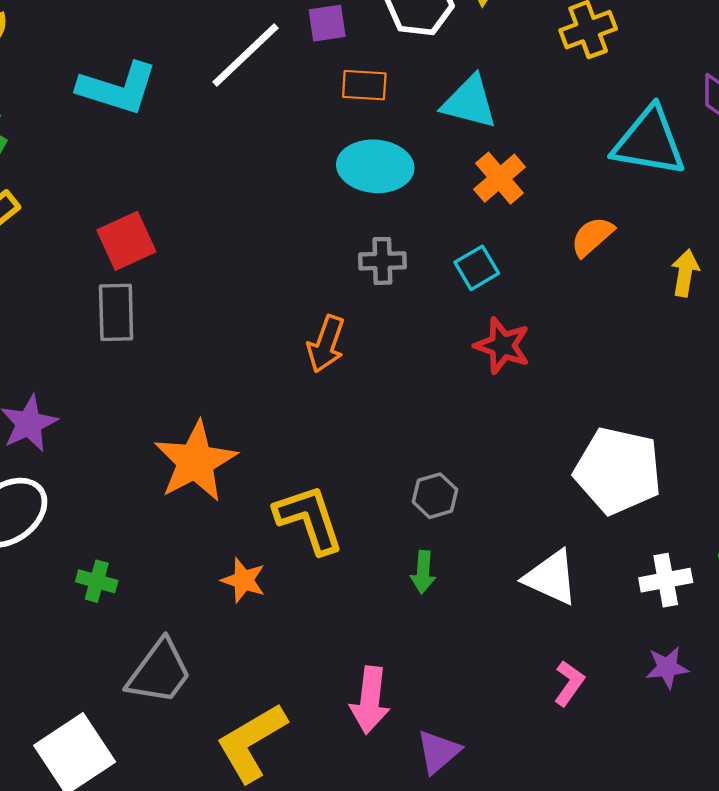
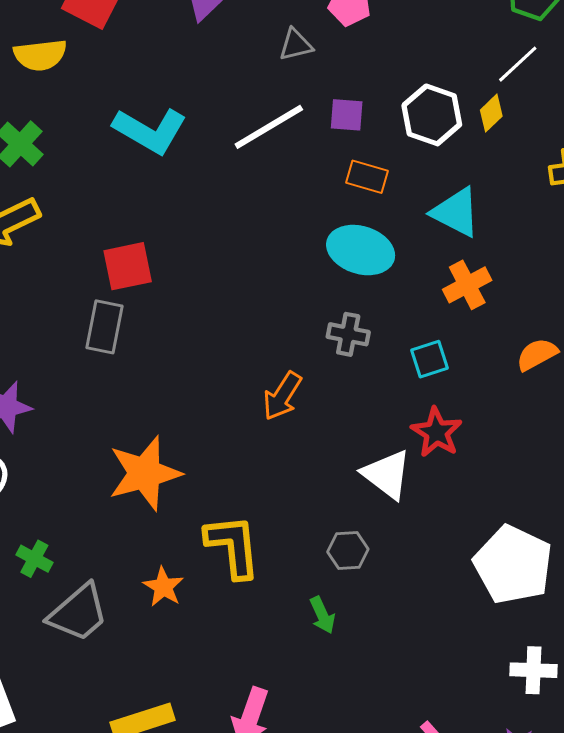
green arrow: (423, 572) -> (322, 615), turned -42
white triangle: (551, 577) -> (387, 474), moved
gray trapezoid: (159, 672) -> (78, 613), moved

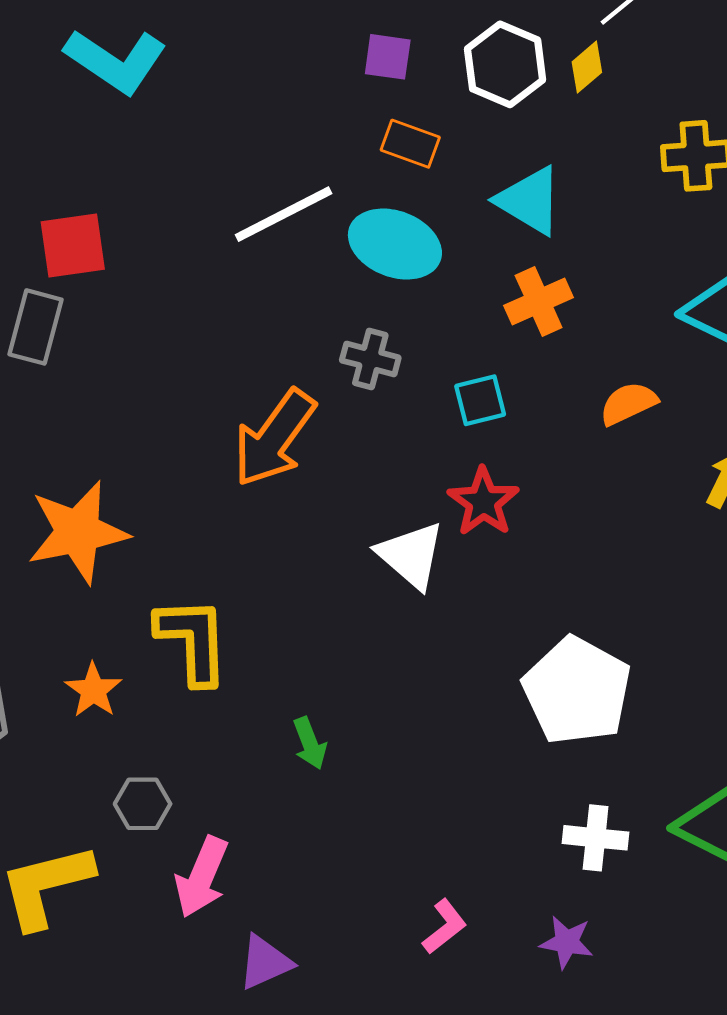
white line: (269, 127) -> (284, 214), moved
orange arrow: (282, 396) -> (274, 438), size x1.5
gray hexagon: (348, 551) -> (143, 804), moved

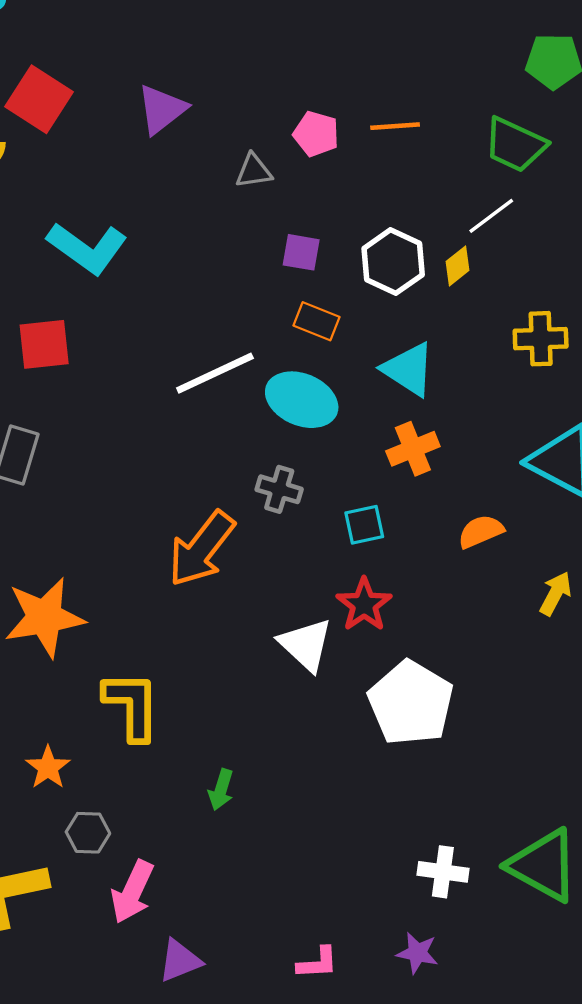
red square: (73, 246) -> (44, 344), moved
orange star: (93, 690) -> (48, 767), moved
white pentagon: (577, 691) -> (411, 703), moved
green arrow: (310, 743) -> (221, 790), turned 36
pink L-shape: (445, 927) -> (317, 963), moved, turned 33

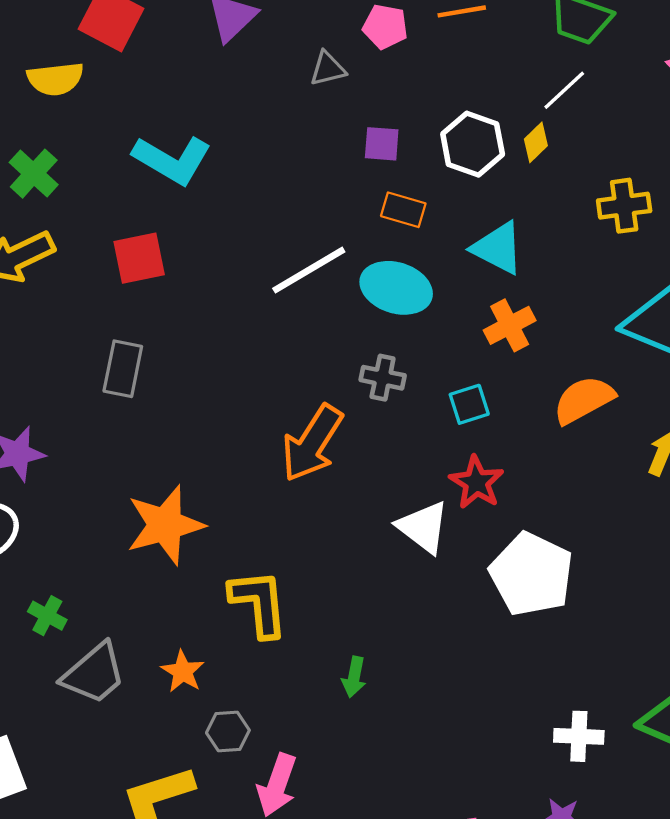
orange semicircle: (481, 531) -> (584, 400), size x1.4

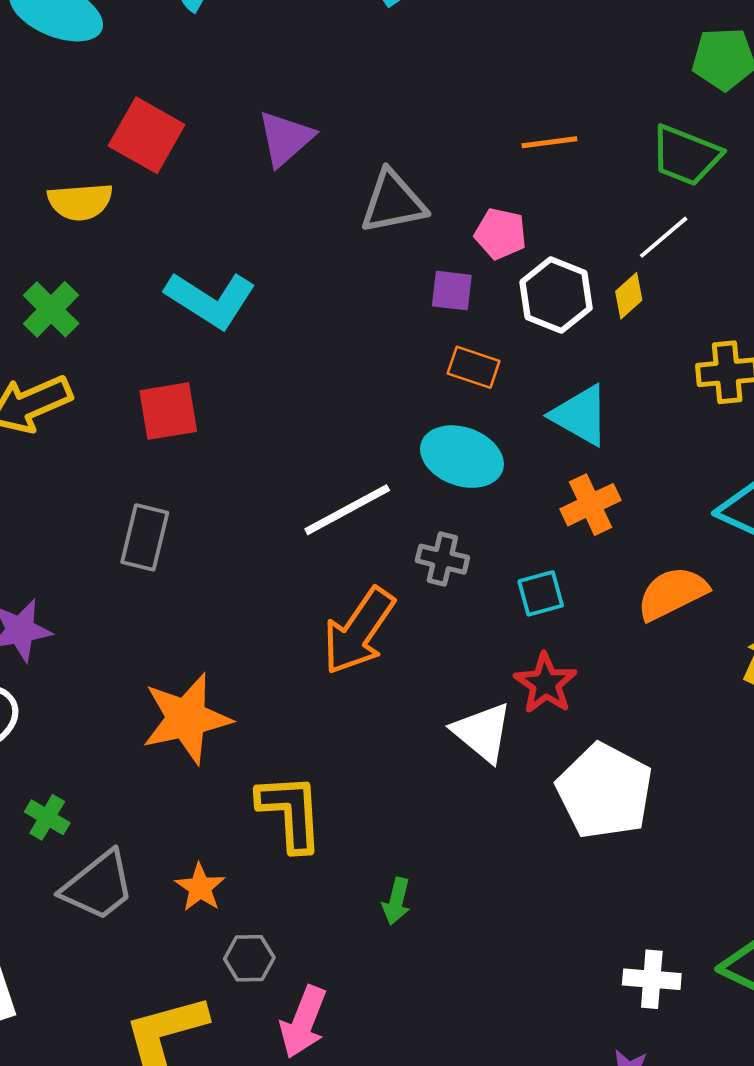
pink pentagon: (385, 27) -> (501, 234), moved
gray triangle: (328, 69) -> (393, 202), size x1.6
white line: (309, 270) -> (347, 510), moved

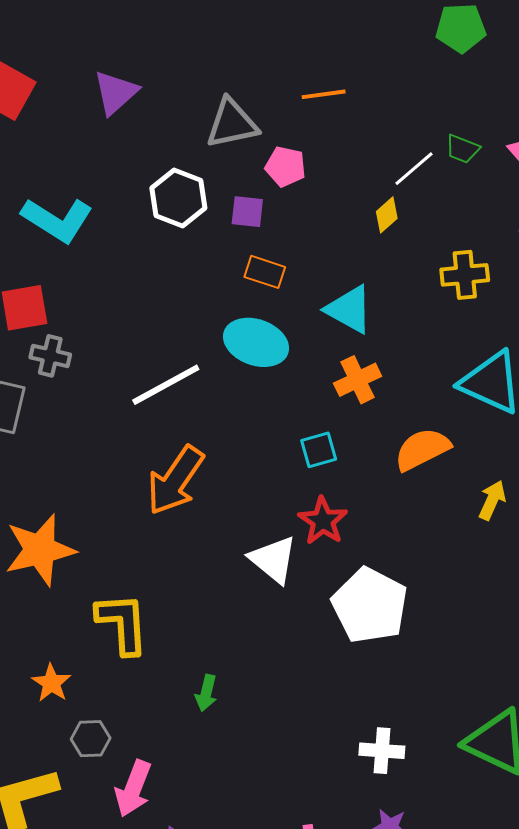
green trapezoid: (686, 155) -> (462, 149), moved, size x0.6
gray triangle: (393, 202) -> (232, 123), moved
white hexagon: (556, 295) -> (178, 198), moved
gray cross: (442, 559) -> (50, 356), moved
white cross: (652, 979) -> (382, 751), moved

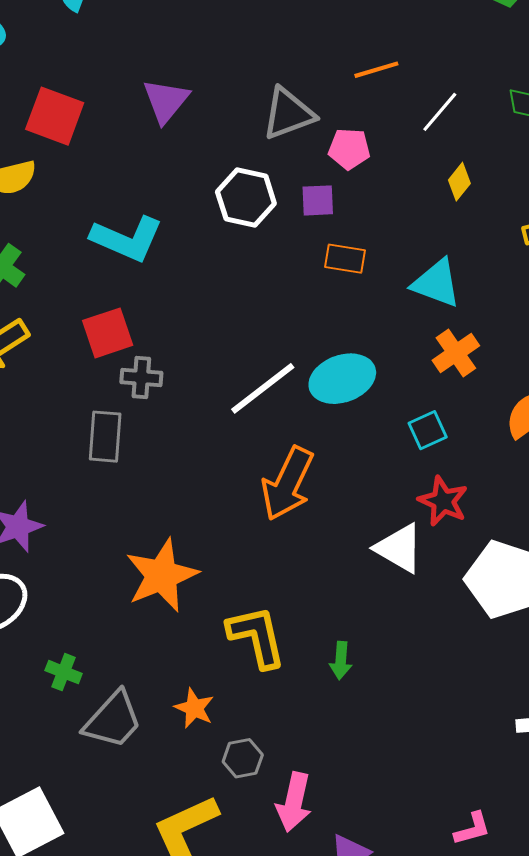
white line: (414, 169) -> (440, 112), moved
cyan ellipse: (256, 342) -> (342, 379), moved, turned -30
green arrow: (206, 693) -> (341, 661), moved

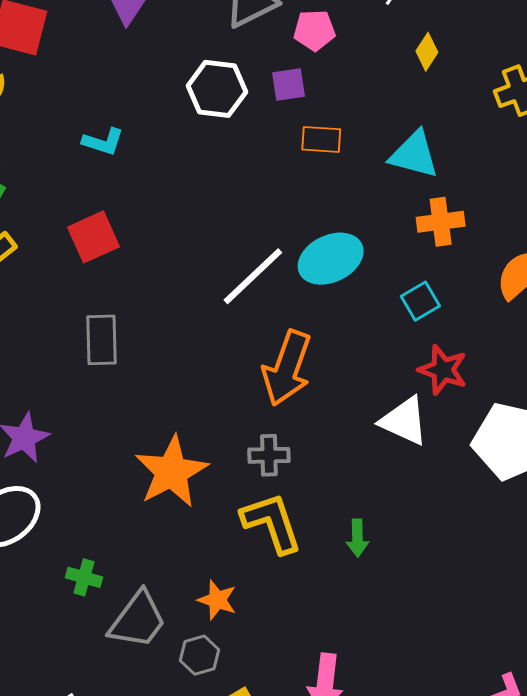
cyan L-shape: (127, 239) -> (103, 142), size x0.6
orange cross: (456, 353) -> (441, 222), turned 33
gray cross: (141, 378) -> (269, 455), moved
gray hexagon: (243, 758) -> (200, 655), moved

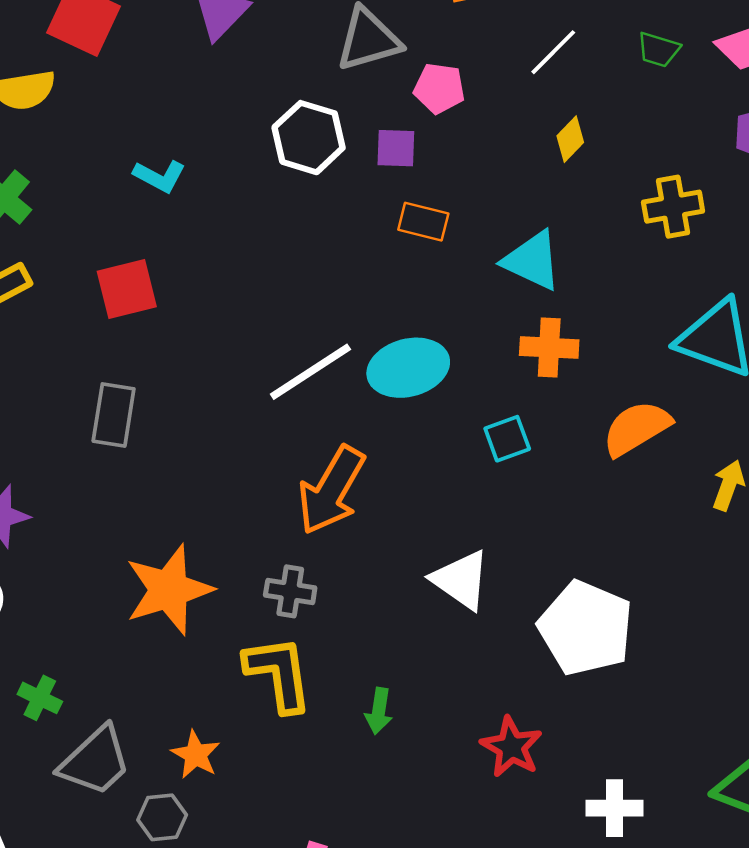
red star: (443, 370) -> (511, 747), moved

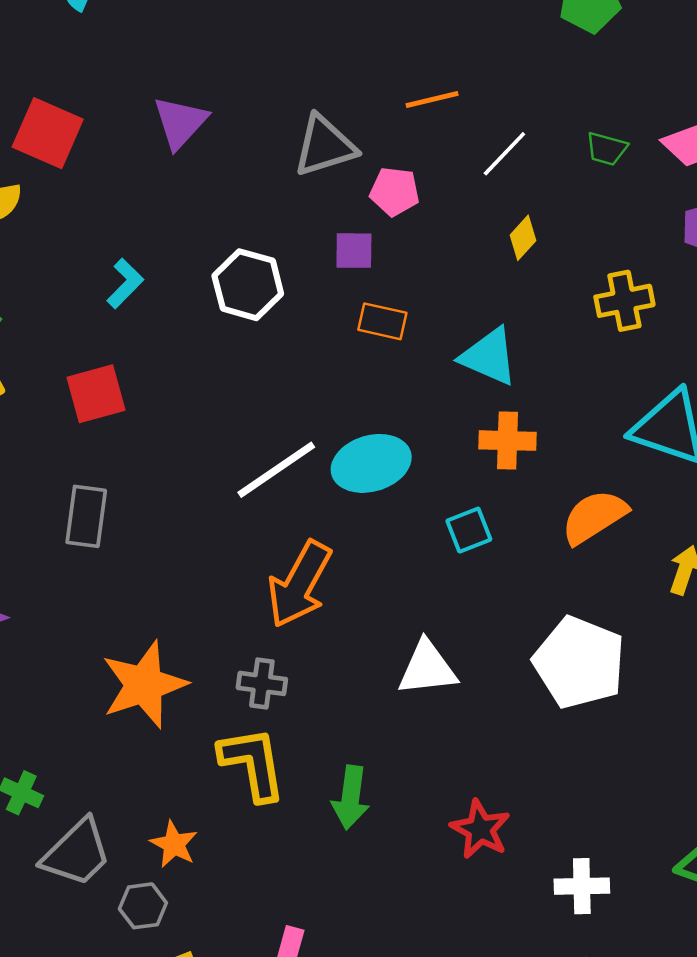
white hexagon: (309, 138) -> (248, 285), moved
cyan L-shape: (159, 176) -> (125, 283), turned -72
white triangle: (461, 580) -> (427, 668), turned -40
white pentagon: (586, 628) -> (579, 662), moved
green arrow: (379, 711) -> (351, 797), size x1.4

